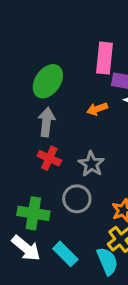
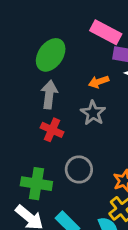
pink rectangle: (104, 58) -> (106, 32), turned -68
gray star: (91, 164) -> (93, 113), moved

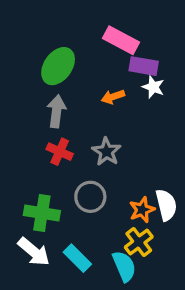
gray star: (93, 113) -> (106, 152), moved

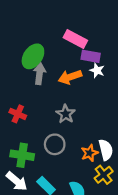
orange arrow: (113, 97) -> (70, 77), size x1.5
gray arrow: (56, 111) -> (40, 74), moved
red cross: (60, 152) -> (18, 114), moved
yellow cross: (139, 242) -> (104, 175), moved

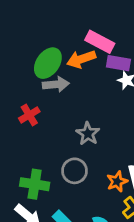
gray arrow: (40, 74) -> (56, 84), turned 78
orange arrow: (70, 77) -> (81, 59), moved
red cross: (18, 114) -> (29, 115), moved, turned 35

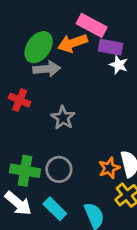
red cross: (29, 115) -> (20, 100), turned -36
gray star: (88, 134) -> (63, 118), moved
gray circle: (75, 171) -> (59, 169), moved

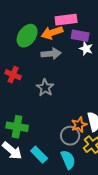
pink rectangle: (92, 25) -> (66, 20), turned -35
gray arrow: (47, 69) -> (51, 54), moved
gray circle: (59, 169) -> (70, 136), moved

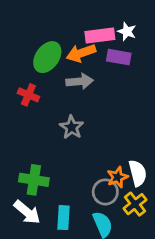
white star: (86, 49) -> (127, 31), moved
red cross: (13, 75) -> (28, 95), moved
cyan rectangle: (39, 155) -> (64, 218), turned 48

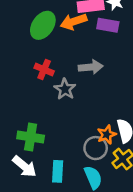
gray arrow: (80, 81) -> (91, 67), moved
red cross: (28, 95) -> (44, 69), moved

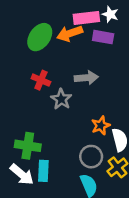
orange star: (107, 135) -> (101, 125), moved
cyan rectangle: (58, 171) -> (43, 171), moved

